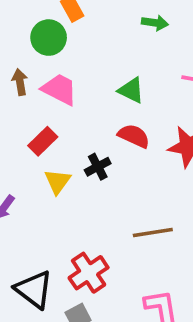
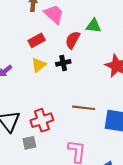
green triangle: (131, 90) -> (93, 26), turned -35
red semicircle: (134, 136) -> (73, 40), moved, turned -102

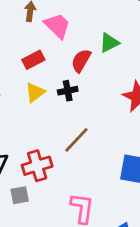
green triangle: (93, 26) -> (109, 43), turned -35
brown line: (84, 108) -> (76, 140), moved, turned -55

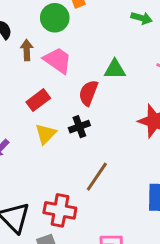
green triangle: (109, 43) -> (115, 69), turned 35
red cross: (37, 166) -> (60, 210), turned 36

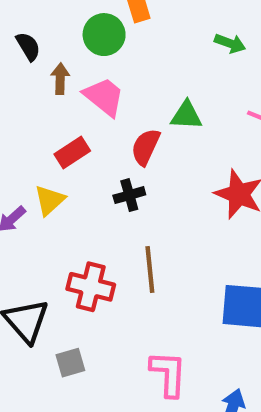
yellow triangle: (46, 134) -> (50, 200), moved
brown line: (97, 177) -> (150, 269), turned -44
red cross: (60, 210) -> (91, 287), moved

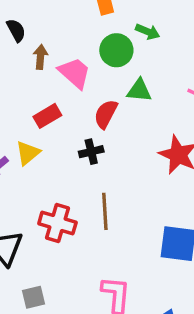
green circle: (104, 35) -> (116, 50), moved
green arrow: (230, 43) -> (148, 32), moved
gray square: (70, 363) -> (34, 297), moved

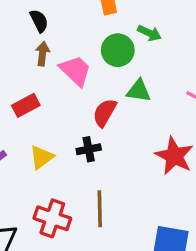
black semicircle: (16, 30) -> (39, 21), moved
red rectangle: (47, 116) -> (26, 105), moved
yellow triangle: (28, 153) -> (42, 157), moved

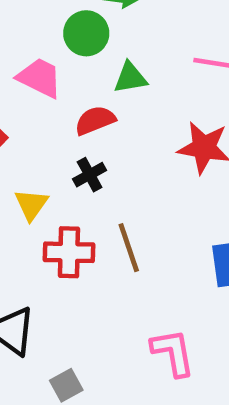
red semicircle: (105, 113) -> (95, 120), turned 56
red cross: (52, 218) -> (69, 252), moved

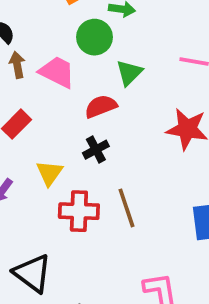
green triangle: (130, 78) -> (129, 73), turned -36

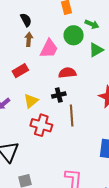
pink trapezoid: (57, 72) -> (49, 49), turned 75
green triangle: (129, 73) -> (96, 50), moved
brown line: (127, 208) -> (72, 116), moved

